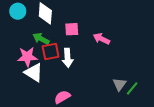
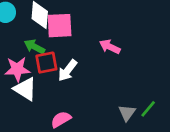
pink square: (72, 29) -> (60, 26), moved, size x1.5
white arrow: (68, 58) -> (68, 70), turned 42
gray triangle: (119, 84) -> (127, 113), moved

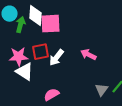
green arrow: (34, 47) -> (20, 25), moved, turned 77
pink arrow: (110, 47) -> (88, 55), moved

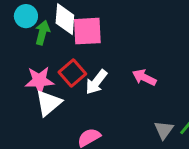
red square: (40, 52) -> (72, 73), turned -30
white triangle: (24, 72) -> (48, 103), turned 48

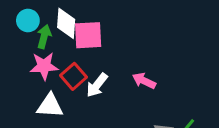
pink star: (39, 81) -> (44, 66), moved
white triangle: (48, 103) -> (50, 106), turned 44

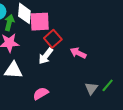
red square: (73, 76) -> (53, 39), moved

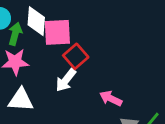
pink arrow: (78, 53) -> (111, 98), moved

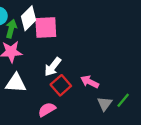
white diamond: (36, 21) -> (28, 18), turned 40
red square: (76, 56) -> (61, 85), moved

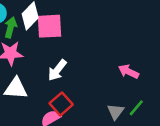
pink arrow: (90, 82) -> (128, 72), moved
red square: (61, 85) -> (61, 104), moved

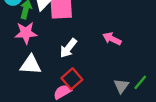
pink arrow: (128, 72) -> (112, 39), moved

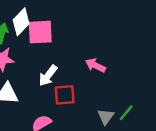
red square: (72, 79) -> (65, 95), moved, turned 36

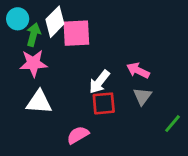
white arrow: (48, 76) -> (99, 82), moved
gray triangle: (106, 117) -> (142, 96), moved

